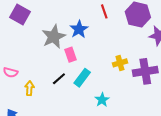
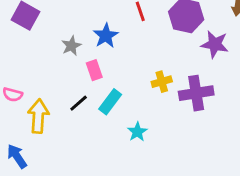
gray star: (54, 37) -> (71, 46), size x0.6
yellow arrow: (29, 88) -> (38, 116), size x1.6

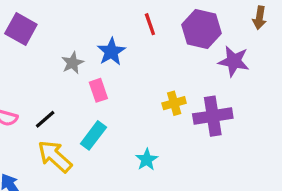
cyan rectangle: (110, 102) -> (93, 135), moved
black line: (79, 103) -> (45, 119), moved
yellow arrow: (38, 116) -> (55, 156), moved, turned -52

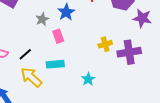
cyan rectangle: (93, 135) -> (55, 64), turned 48

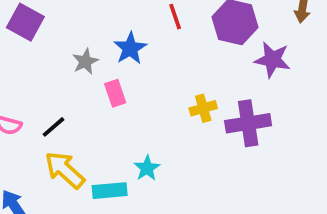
cyan rectangle: (55, 64) -> (110, 191), moved
cyan star: (88, 79) -> (147, 168), moved

